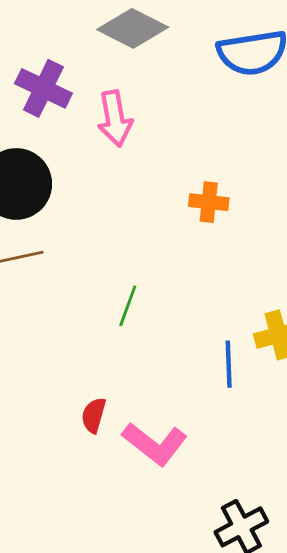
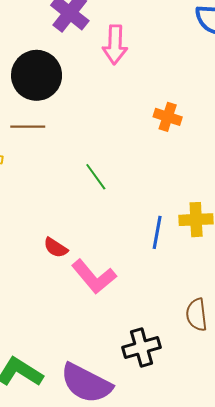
green line: (128, 306) -> (96, 177), turned -68
red semicircle: (94, 415) -> (56, 248), turned -85

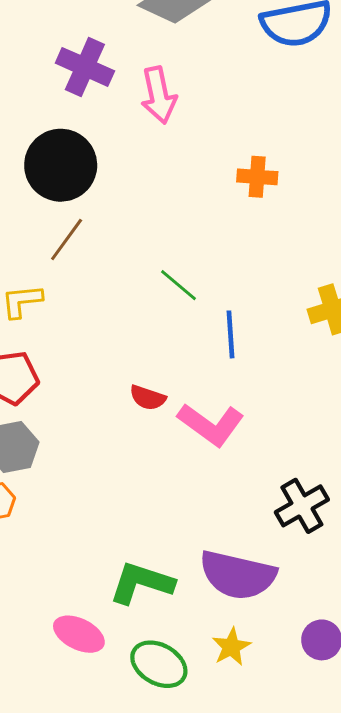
brown line: (28, 127) -> (67, 239), turned -40
blue line: (157, 232) -> (231, 334), moved

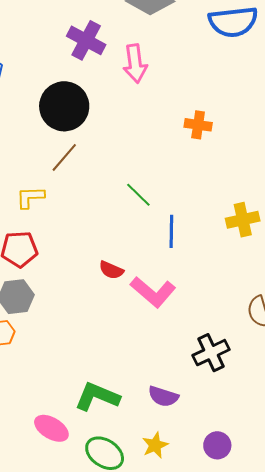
purple semicircle: (238, 575) -> (163, 396), size x0.6

